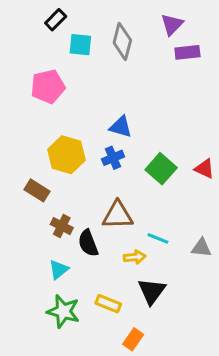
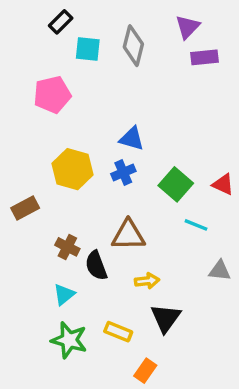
brown rectangle: (37, 190) -> (25, 208), moved, turned -60
cyan line: (158, 238) -> (196, 225), moved

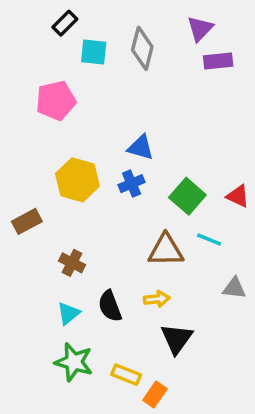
brown triangle: (128, 235) -> (166, 250), moved
black semicircle: (96, 266) -> (110, 306), moved
yellow rectangle: (118, 332) -> (126, 375), moved

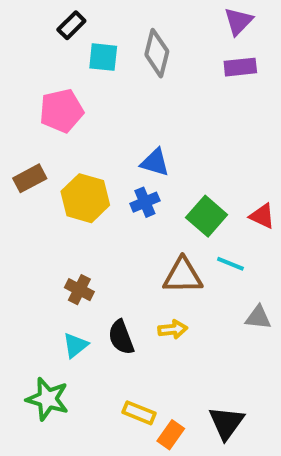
purple triangle: (200, 29) -> (238, 21), moved
brown rectangle: (27, 221) -> (30, 178), moved
black triangle: (177, 339) -> (226, 423), moved
green star: (74, 362) -> (48, 399), moved

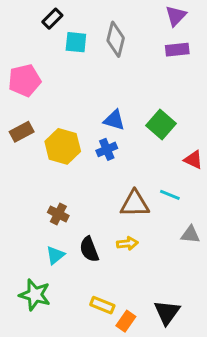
pink pentagon: (61, 111) -> (25, 80), moved
green square: (207, 216) -> (161, 124), moved

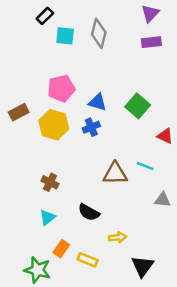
pink pentagon: (25, 80) -> (61, 88), moved
yellow arrow: (127, 243) -> (118, 237), moved
black semicircle: (89, 249) -> (89, 212), moved, turned -40
green star: (35, 295) -> (37, 270), moved
orange rectangle: (126, 321) -> (61, 249), moved

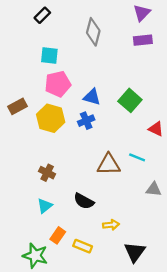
cyan square: (65, 36) -> (49, 56), moved

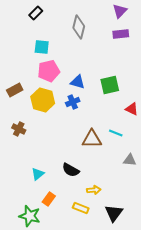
green square: (130, 100) -> (110, 85), turned 36
brown cross: (47, 173) -> (19, 129), moved
yellow rectangle: (83, 246) -> (81, 208), moved

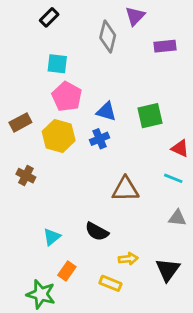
purple triangle: (120, 11) -> (135, 16), moved
pink pentagon: (49, 71) -> (67, 97), turned -30
cyan line: (116, 133) -> (173, 178), moved
black triangle: (114, 213) -> (168, 270), moved

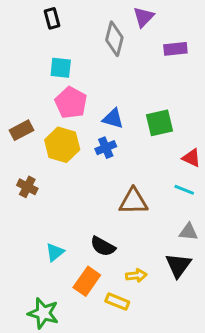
black rectangle: (49, 17) -> (52, 18), turned -60
black triangle: (168, 270) -> (178, 265), moved
orange rectangle: (67, 271) -> (87, 281), moved, size x1.4

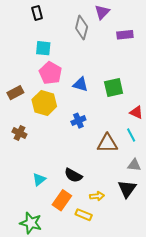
blue cross: (106, 148) -> (78, 121), moved
cyan line: (184, 190) -> (131, 135), turned 40
brown triangle: (133, 201) -> (107, 143), moved

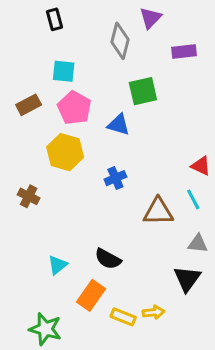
green square: (114, 87) -> (143, 91), moved
brown rectangle: (15, 93) -> (29, 105), moved
yellow arrow: (97, 196) -> (154, 312), moved

